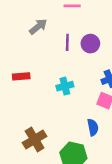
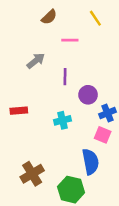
purple circle: (90, 44) -> (88, 95), moved
blue semicircle: (93, 127) -> (90, 162), size x1.5

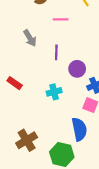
gray arrow: (36, 61) -> (30, 38), turned 98
red rectangle: (19, 111) -> (15, 83), turned 40

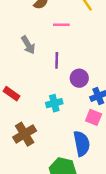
brown cross: (27, 140) -> (25, 134), moved

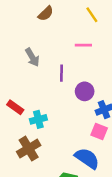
pink line: (61, 25) -> (83, 45), moved
cyan cross: (54, 103) -> (38, 119), moved
blue semicircle: (82, 144) -> (87, 158), turned -45

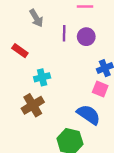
purple circle: (85, 91) -> (86, 37), moved
red rectangle: (15, 107) -> (20, 51), moved

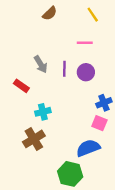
gray arrow: (36, 18) -> (41, 64), moved
blue semicircle: (89, 115) -> (88, 148), turned -55

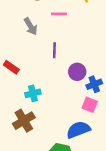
pink line: (85, 43) -> (59, 14), moved
gray arrow: (41, 64) -> (31, 26), moved
purple circle: (86, 72) -> (77, 72), moved

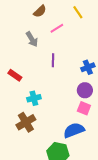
pink line: (59, 14) -> (57, 28), turned -32
purple circle: (77, 72) -> (85, 90), moved
blue cross: (94, 84) -> (88, 67), moved

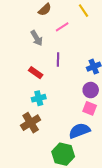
red rectangle: (15, 75) -> (36, 73), moved

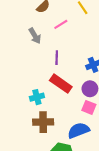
red rectangle: (36, 73) -> (61, 84), moved, size x1.5
brown cross: (31, 123) -> (43, 122), moved, turned 30

